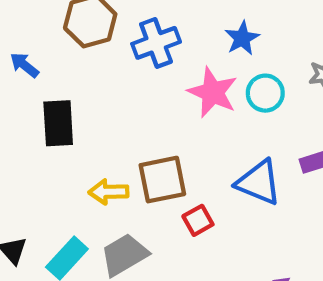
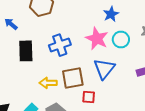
blue cross: (156, 43) -> (60, 45), moved
blue triangle: (259, 182) -> (104, 69), moved, turned 45
red square: (198, 220) -> (89, 97), turned 32

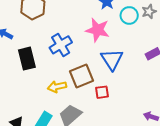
cyan circle: (121, 39) -> (129, 15), moved

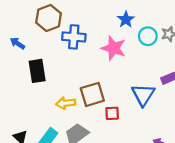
blue cross: (61, 45) -> (74, 37), moved, turned 30
blue triangle: (112, 59) -> (143, 95), moved

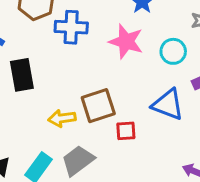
cyan circle: (148, 36) -> (173, 51), moved
blue triangle: (143, 95) -> (168, 105), turned -40

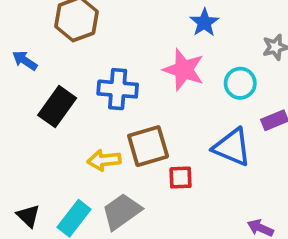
blue cross: (71, 27) -> (118, 89), moved
black rectangle: (22, 75) -> (57, 107), turned 44

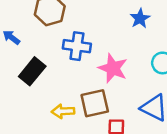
pink star: (184, 70) -> (113, 68), moved
blue cross: (118, 89) -> (77, 46), moved

